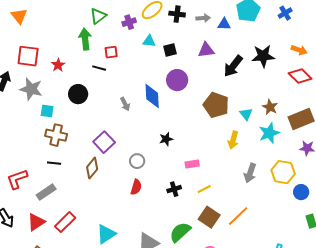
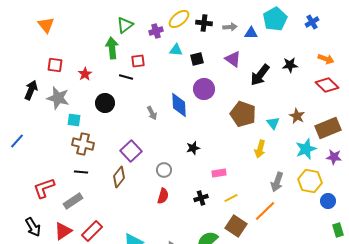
purple triangle: (206, 50) -> (233, 59), turned 42
red square: (28, 56) -> (55, 65), size x0.7
black star: (263, 56) -> (290, 65), size x0.7
cyan star: (269, 133) -> (306, 149), moved
orange line: (238, 216) -> (265, 211), moved

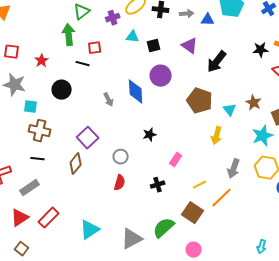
black star: (290, 65) -> (261, 50), moved
pink rectangle: (219, 173) -> (176, 160), turned -48
yellow line: (231, 198) -> (200, 185), moved

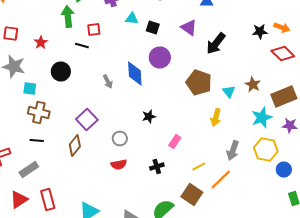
black square: (154, 46) -> (153, 28), turned 32
red semicircle: (120, 183) -> (119, 164), turned 63
red rectangle: (49, 218) -> (48, 200), turned -60

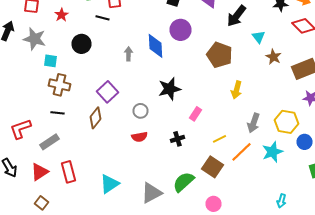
gray arrow: (108, 82) -> (128, 54), turned -152
cyan triangle: (229, 92) -> (258, 37), moved
black star: (149, 116) -> (170, 89), size x1.6
cyan star: (262, 118) -> (272, 152), moved

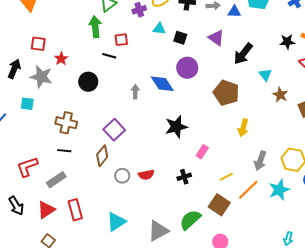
red star: (62, 15) -> (61, 59), moved
blue diamond: (156, 46) -> (162, 84), turned -30
cyan square: (50, 61) -> (27, 104), moved
gray circle: (140, 111) -> (122, 176), moved

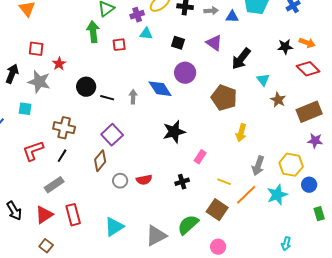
cyan triangle: (159, 29) -> (146, 34), moved
black line: (109, 56) -> (107, 98), moved
black line: (64, 151) -> (62, 156), turned -64
red L-shape: (27, 167) -> (33, 151), moved
yellow line: (226, 177) -> (224, 182), turned 48

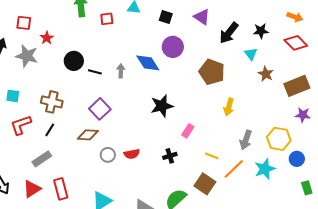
black star: (285, 47) -> (261, 31), moved
cyan square: (25, 109) -> (13, 96), moved
brown diamond: (100, 161) -> (88, 135), turned 55

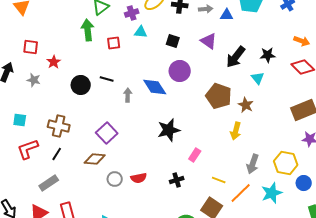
gray star: (27, 56) -> (34, 80), size x0.6
black line: (95, 72) -> (107, 79), moved
brown star: (266, 74) -> (246, 105), moved

